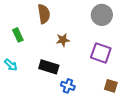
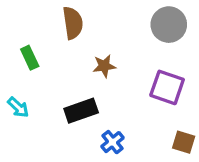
black rectangle: (49, 67) -> (81, 111), turned -36
blue cross: (68, 86) -> (112, 142), turned 32

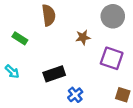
green rectangle: (30, 58) -> (20, 38), turned -32
brown star: (104, 66) -> (83, 37), moved

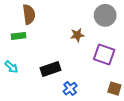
brown semicircle: (49, 15) -> (29, 14), moved
green rectangle: (20, 38) -> (19, 36), turned -40

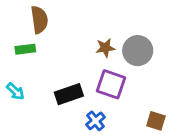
gray circle: (105, 15) -> (138, 51), moved
purple square: (104, 55) -> (111, 84), moved

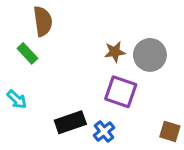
green rectangle: (25, 49) -> (27, 53), turned 54
black rectangle: (69, 94) -> (70, 122), moved

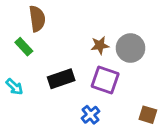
black rectangle: (70, 122) -> (61, 79), moved

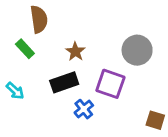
brown star: (100, 45) -> (75, 52), moved, turned -30
blue cross: (90, 115) -> (84, 109), moved

